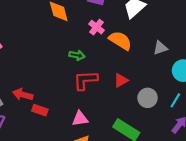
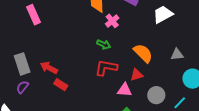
pink cross: (97, 27) -> (112, 21), moved
orange semicircle: (120, 40) -> (143, 53), moved
pink triangle: (80, 119) -> (125, 90), moved

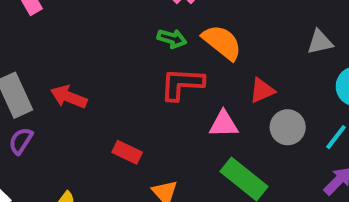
orange semicircle: (143, 53) -> (222, 42), moved
red triangle: (137, 75) -> (262, 90), moved
red rectangle: (61, 85) -> (127, 152), moved

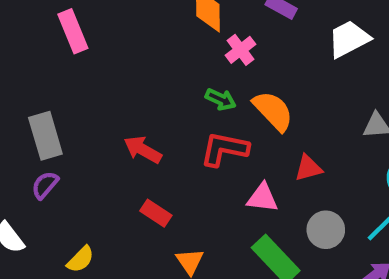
red arrow: (69, 97) -> (143, 150), moved
gray circle: (288, 127) -> (326, 230), moved

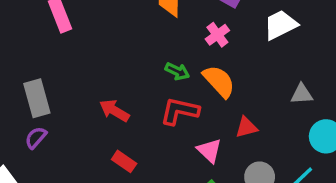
pink cross: (240, 50) -> (217, 35), moved
pink triangle: (262, 198) -> (209, 151), turned 36

